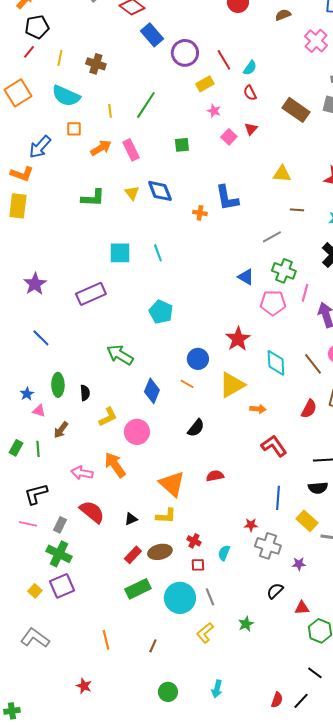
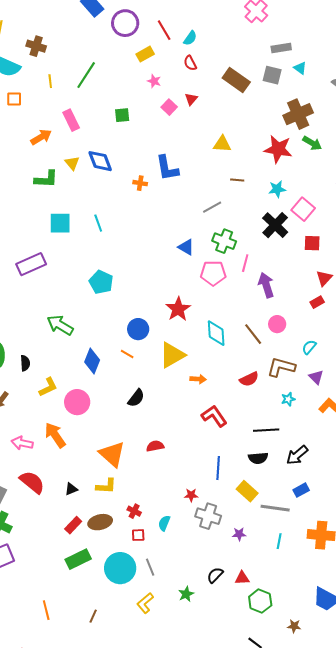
brown cross: (96, 64) -> (36, 46), moved
orange arrow: (101, 148) -> (41, 137), moved
green L-shape: (93, 198) -> (46, 179), moved
red semicircle: (309, 409) -> (249, 379), turned 36
black semicircle: (275, 591) -> (215, 575), moved

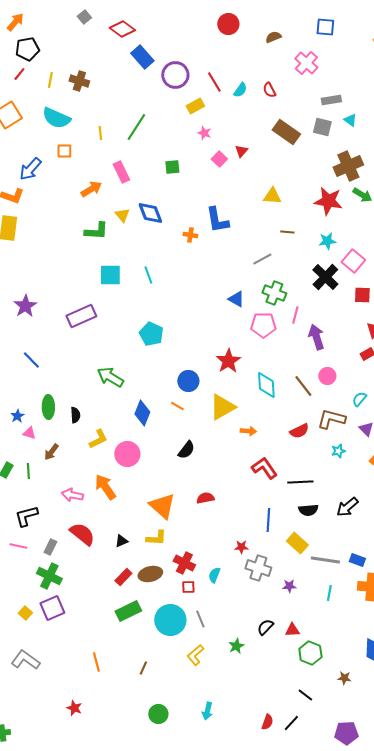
brown cross: (36, 46) -> (79, 81), moved
red semicircle: (190, 63) -> (269, 90), moved
black line: (266, 430) -> (300, 482), moved
blue rectangle: (301, 490) -> (357, 560), moved, turned 49
red cross: (134, 511) -> (184, 563), size x1.5

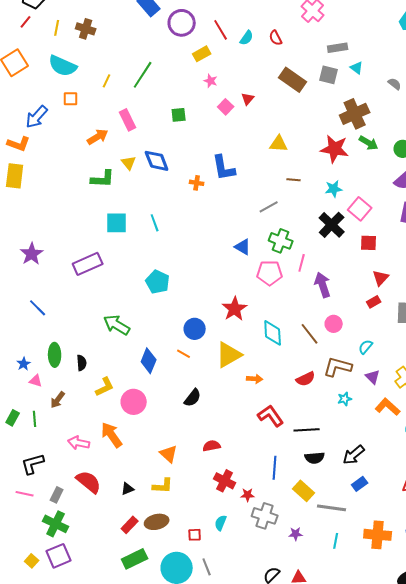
yellow line: (100, 133) -> (107, 81), turned 32
orange triangle: (162, 506) -> (169, 454), size x0.7
blue rectangle: (357, 560) -> (360, 484), moved, turned -56
red cross: (184, 563) -> (225, 481), moved

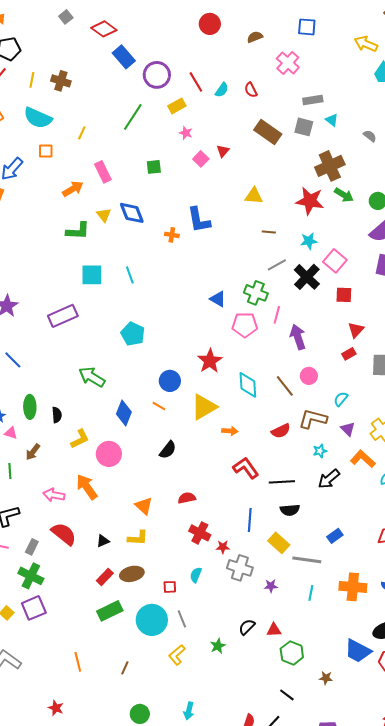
green line: (143, 75) -> (133, 117), moved
gray line: (269, 207) -> (277, 265), moved
black arrow: (354, 455) -> (329, 479), moved

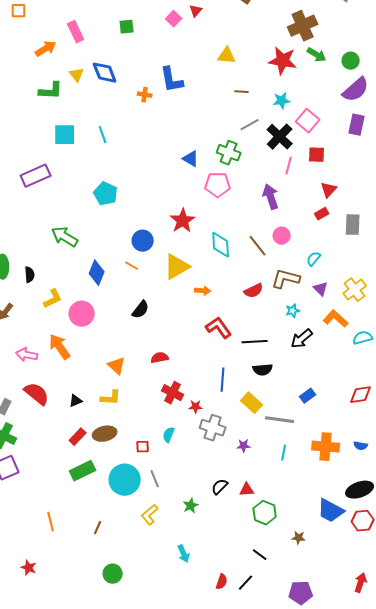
pink line: (277, 315) -> (289, 166), moved
cyan arrow: (189, 711) -> (184, 554), moved, turned -36

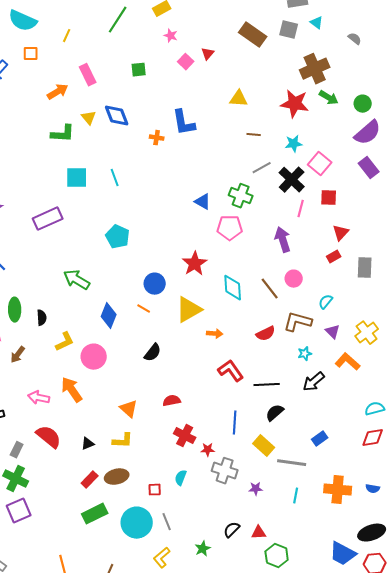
purple rectangle: (357, 125) -> (369, 168), turned -50
cyan semicircle: (363, 338) -> (375, 409), moved
black semicircle: (263, 370) -> (275, 413), turned 144

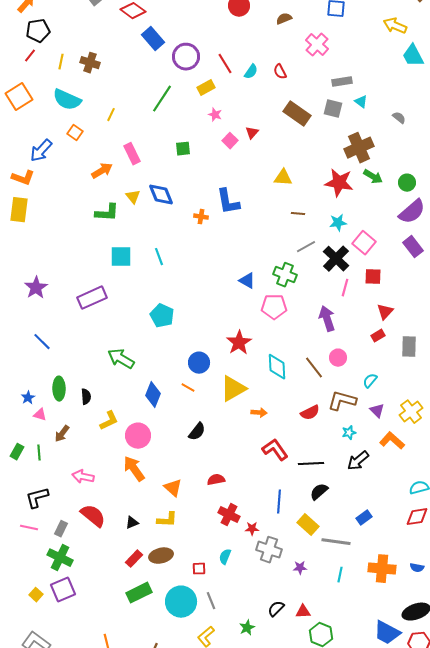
orange square: (31, 54) -> (75, 133), turned 35
orange arrow: (72, 390) -> (134, 469), moved

